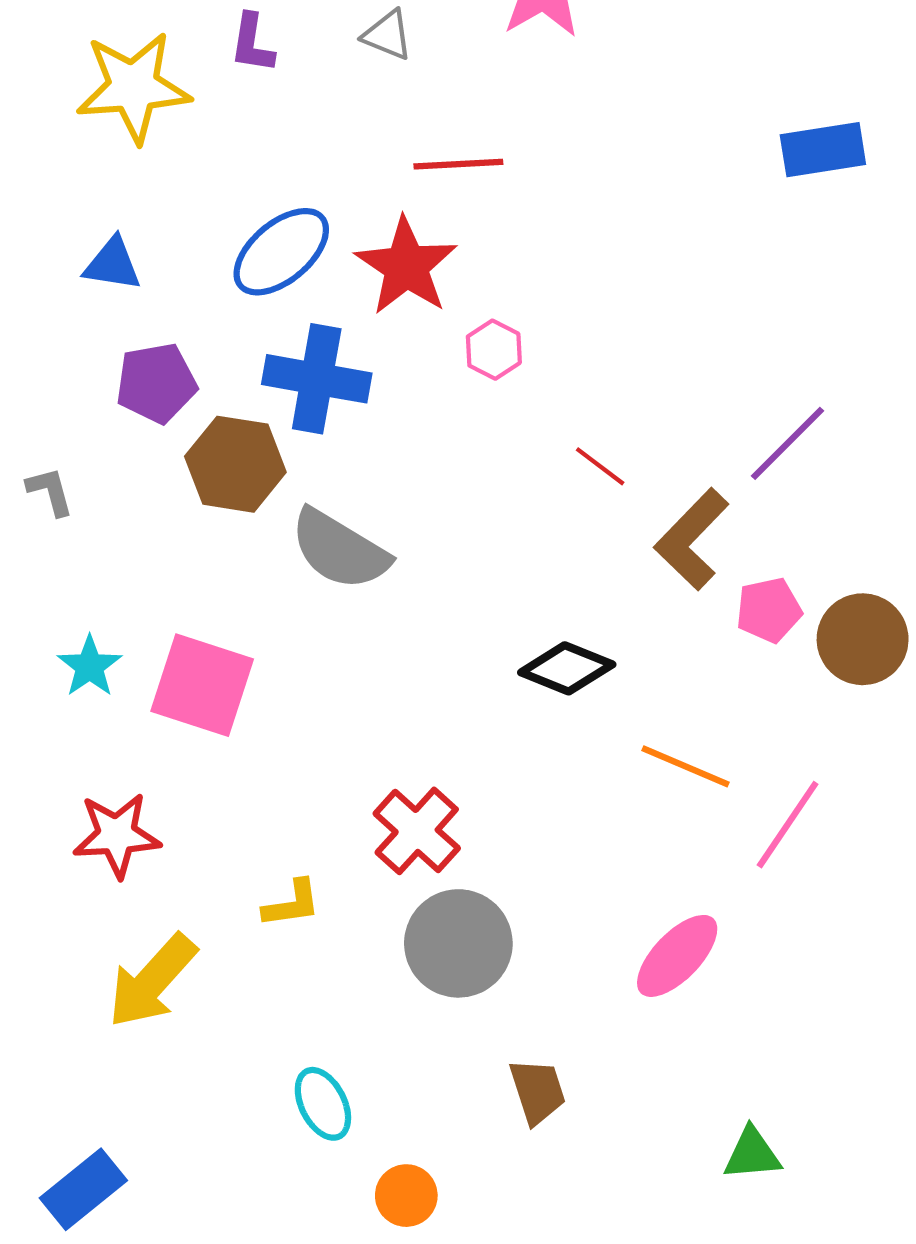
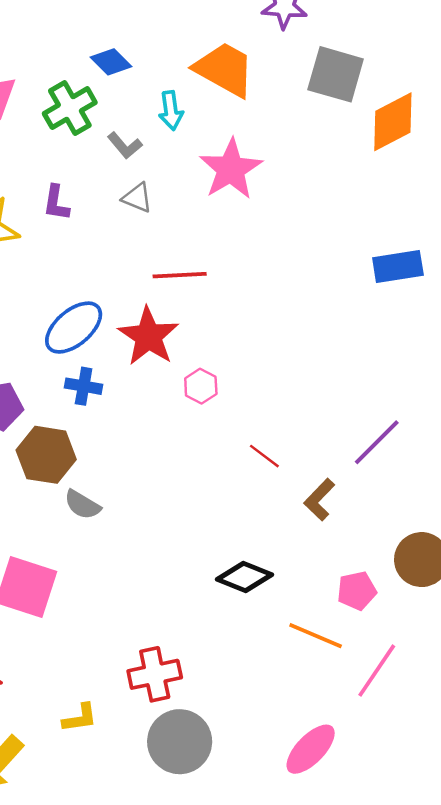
blue cross: (317, 379) -> (84, 386), moved, size x0.6
brown L-shape: (692, 539) -> (319, 500), size x0.7
gray semicircle: (340, 550) -> (82, 505), moved, size x0.6
pink pentagon: (769, 610) -> (357, 591), moved
red cross: (417, 831) -> (155, 674), turned 36

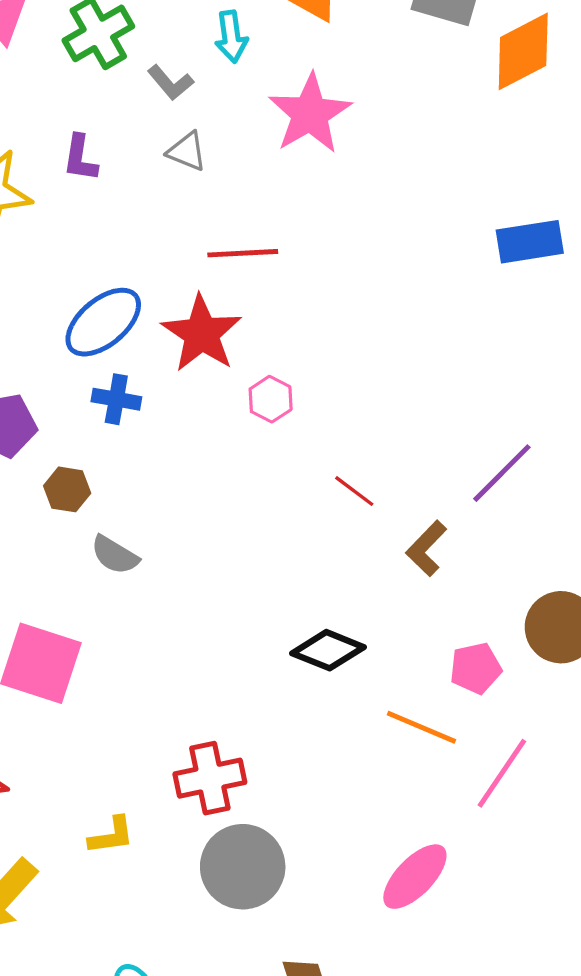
brown hexagon: (46, 455) -> (67, 489), size x0.6

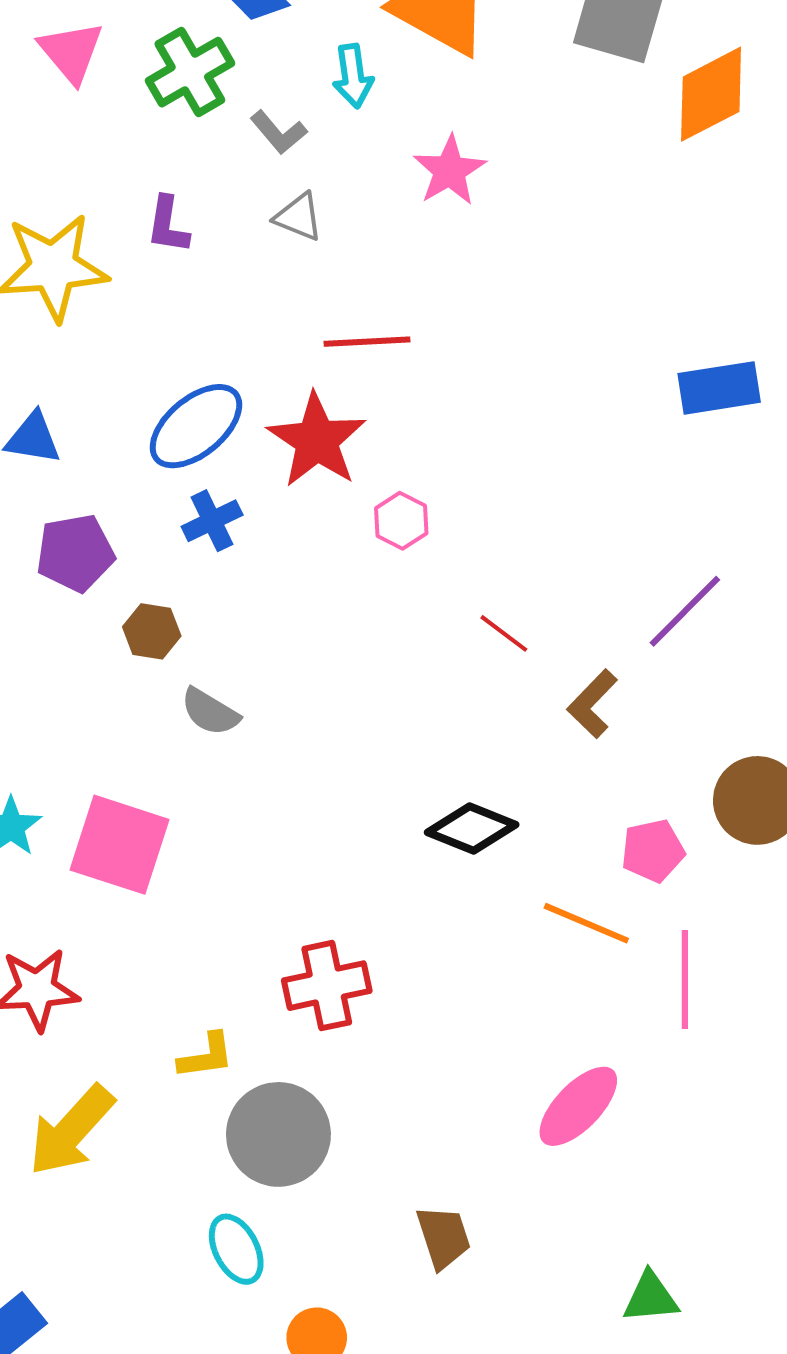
pink star: (310, 114) -> (449, 171), size x0.7
blue rectangle: (530, 242) -> (719, 388), moved
blue cross: (116, 399) -> (212, 521), turned -36
pink line: (502, 773) -> (685, 980), turned -34
gray circle: (243, 867) -> (278, 1134), moved

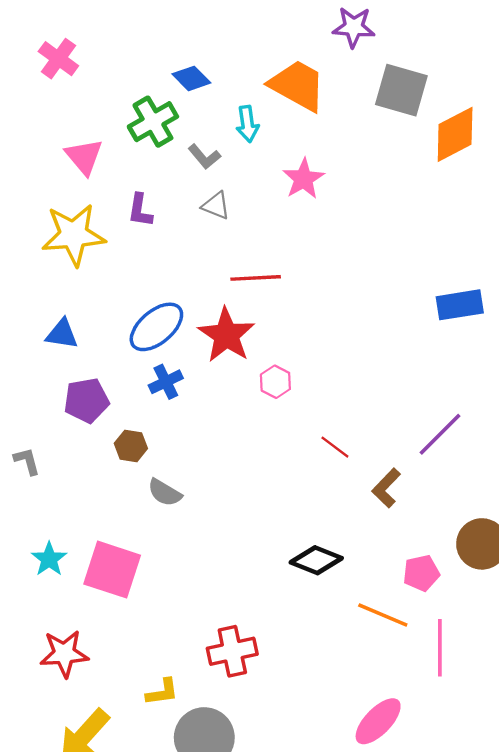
pink triangle: (71, 52) -> (84, 157), moved

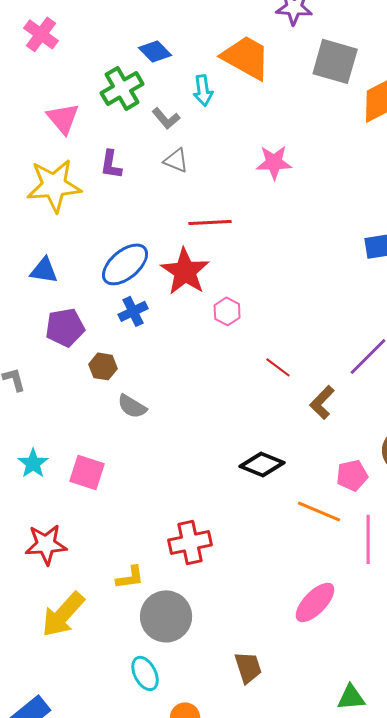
pink star: (303, 179) -> (274, 162), moved, turned 30
pink square: (112, 570) -> (87, 472), size x0.7

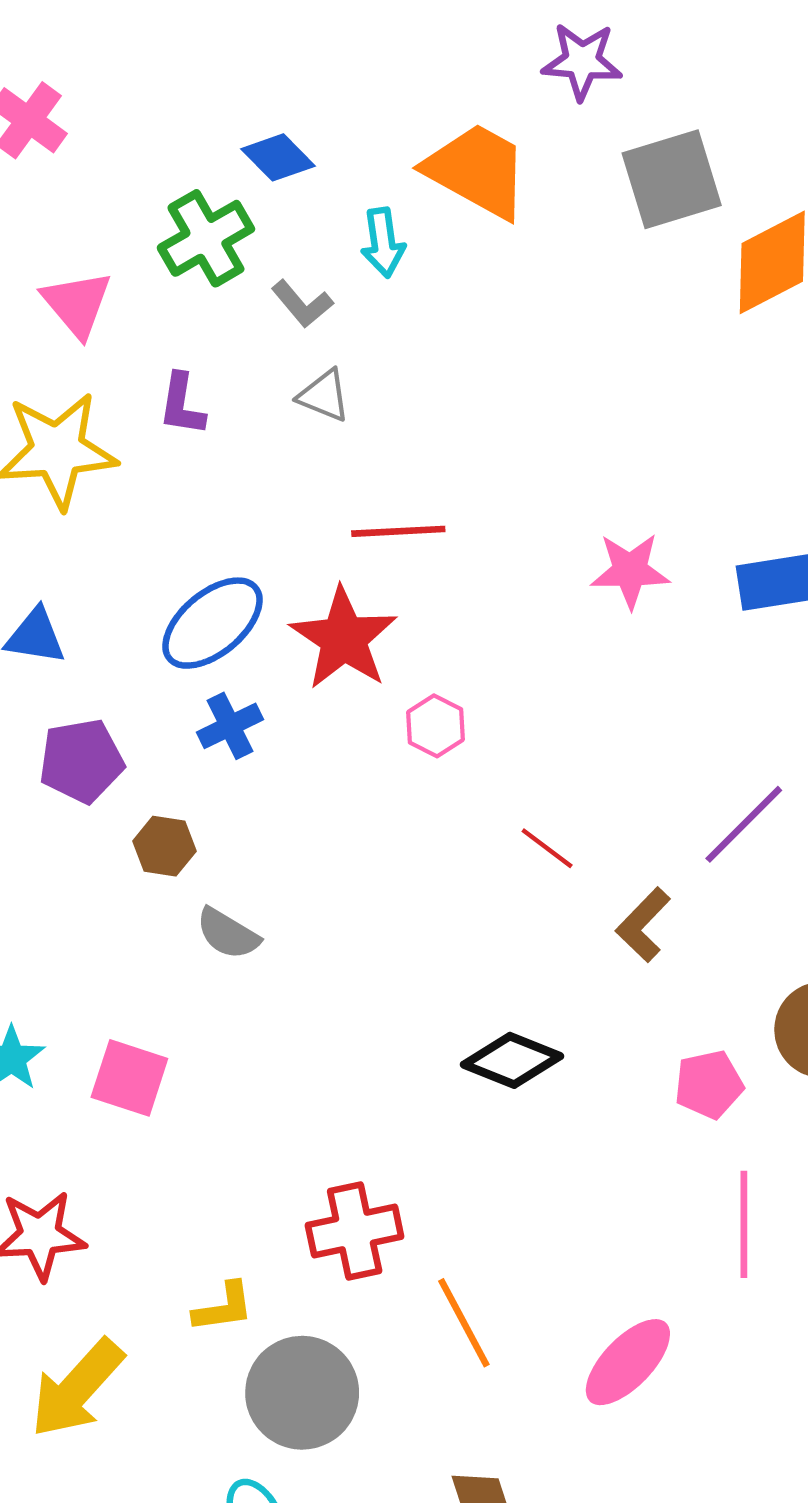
gray square: (335, 61) -> (672, 179), turned -33
pink star: (274, 162) -> (630, 571), moved
orange line: (319, 511) -> (464, 1323), moved, turned 39

